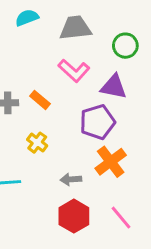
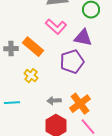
orange rectangle: (40, 100) -> (33, 47), size x1.5
orange cross: (111, 162) -> (80, 104), moved

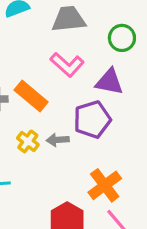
gray arrow: (54, 101) -> (58, 140), moved

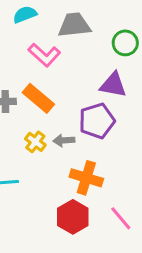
pink L-shape: (67, 65) -> (44, 55), moved
orange cross: (105, 185) -> (86, 178), moved, turned -36

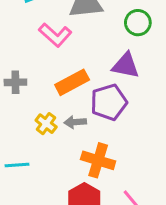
orange rectangle: (38, 98) -> (72, 82), moved, turned -68

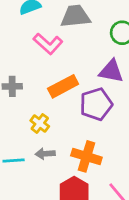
gray arrow: (75, 122) -> (45, 154), moved

